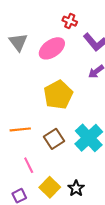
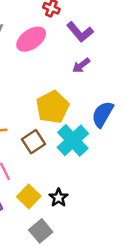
yellow pentagon: (58, 95) -> (53, 107), moved

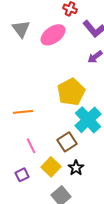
brown square: (33, 142) -> (67, 142), moved

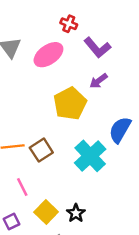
yellow pentagon: (71, 92) -> (70, 104), moved
brown square: (67, 142) -> (41, 150), moved

